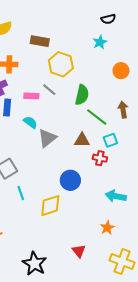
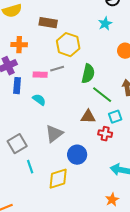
gray line: (49, 90) -> (57, 69), turned -56
gray triangle: (47, 138) -> (54, 134), moved

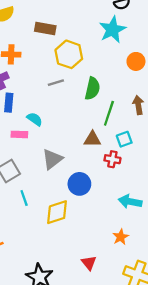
cyan star: (105, 24) -> (112, 30), size x1.6
pink rectangle: (40, 75) -> (19, 134), moved
green line: (102, 95) -> (109, 113), turned 70

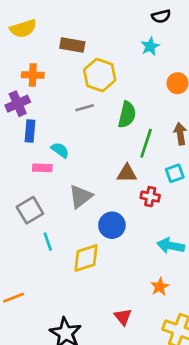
cyan star: (112, 30) -> (150, 46), size x0.6
cyan square: (124, 139) -> (175, 173), moved

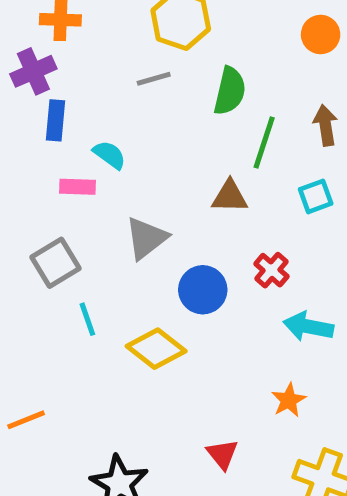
red cross: (150, 197) -> (271, 270), moved, turned 30
yellow diamond: (86, 258) -> (156, 349), turned 56

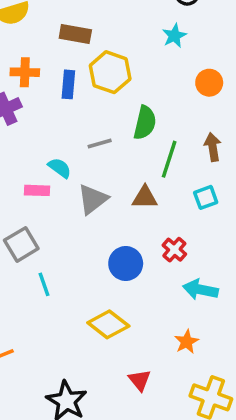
gray line: (154, 79) -> (100, 144), moved
blue rectangle: (55, 120) -> (68, 84), moved
gray triangle: (146, 238) -> (93, 199), moved
yellow diamond: (156, 349) -> (108, 324), moved

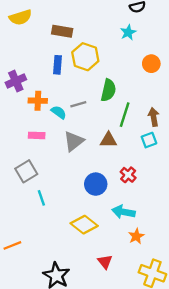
orange cross: (25, 72) -> (38, 101), moved
brown arrow: (213, 147) -> (154, 117), moved
cyan semicircle: (60, 168) -> (59, 112), moved
cyan arrow: (200, 290) -> (123, 212), moved

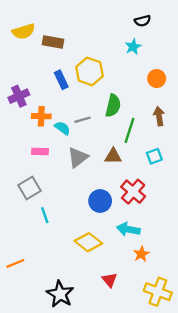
brown rectangle: (62, 31) -> (53, 42), moved
blue rectangle: (58, 65) -> (61, 80), turned -30
brown arrow: (154, 117) -> (159, 116), moved
red cross: (128, 175) -> (133, 192), size x1.5

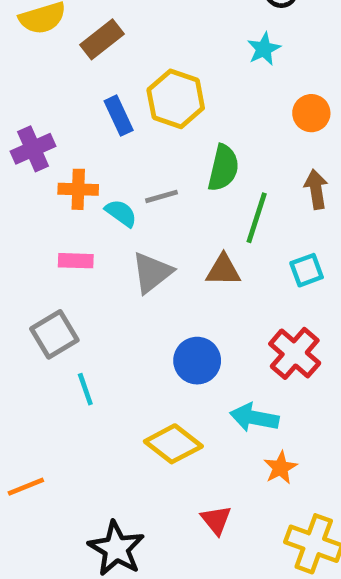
brown rectangle: (53, 42) -> (102, 39), turned -48
red cross: (133, 192) -> (295, 353), moved

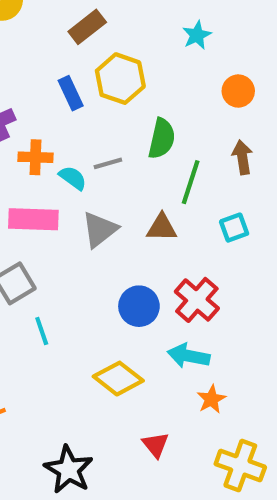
brown rectangle: (102, 39) -> (87, 27), moved
pink rectangle: (76, 261) -> (33, 219), size x1.6
red cross: (295, 353) -> (197, 300), moved

